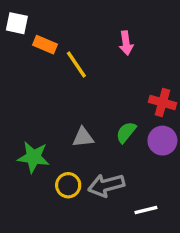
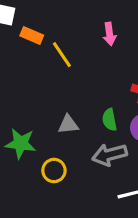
green semicircle: (126, 132) -> (110, 120), turned -50
gray arrow: (106, 185) -> (110, 155), moved

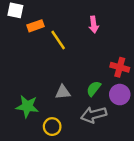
orange rectangle: (32, 36) -> (36, 26), turned -42
green semicircle: (110, 120) -> (94, 89), turned 49

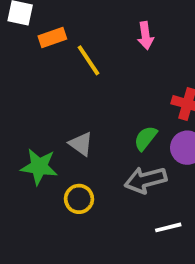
gray triangle: (63, 92) -> (81, 144), moved, turned 42

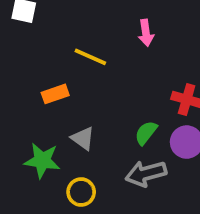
orange rectangle: (52, 37) -> (55, 94), moved
yellow line: (88, 60) -> (90, 57), turned -32

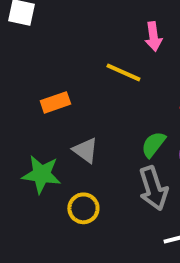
yellow line: (90, 57) -> (123, 72), moved
gray arrow: (146, 173) -> (153, 188), turned -93

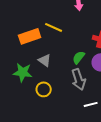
yellow line: (123, 72) -> (54, 27), moved
orange rectangle: (55, 102) -> (30, 36), size x1.5

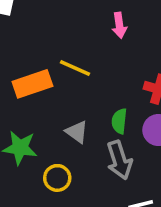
green semicircle: (79, 57) -> (119, 121), turned -32
gray triangle: (45, 60) -> (77, 132), moved

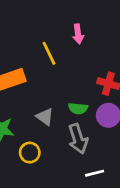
yellow line: (75, 68) -> (49, 53), moved, turned 40
green semicircle: (119, 121) -> (78, 108), turned -90

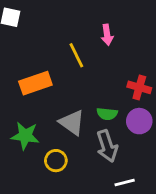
gray triangle: (45, 117) -> (72, 123), size x1.4

